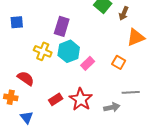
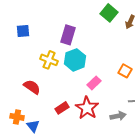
pink rectangle: (88, 63) -> (94, 83), moved
orange cross: (11, 97) -> (17, 117), moved

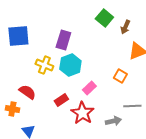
blue square: (23, 31) -> (18, 36), size x1.6
red rectangle: (62, 108) -> (61, 100), moved
orange cross: (17, 117) -> (12, 109), moved

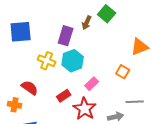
brown arrow: (125, 27) -> (87, 23), moved

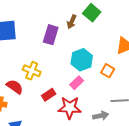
yellow cross: (47, 61) -> (32, 71), moved
cyan hexagon: (73, 61) -> (82, 60), moved
red star: (85, 109) -> (70, 108), turned -30

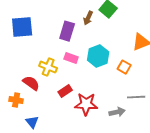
pink rectangle: (77, 83) -> (71, 58), moved, turned 64

